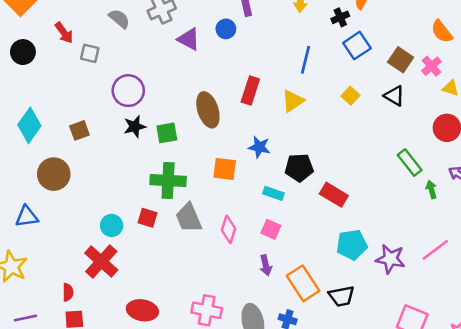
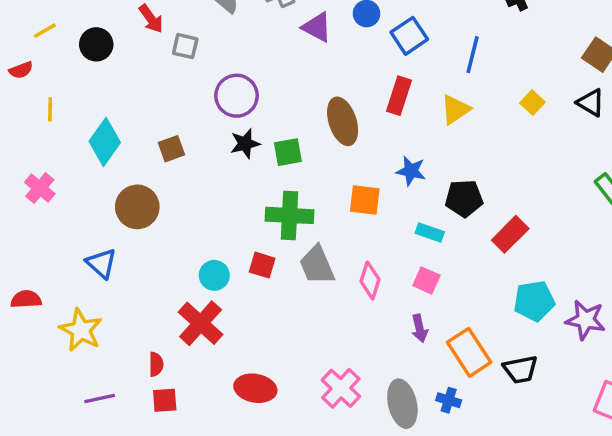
blue square: (357, 46) -> (409, 36), moved
red rectangle: (334, 195) -> (510, 234), turned -76
blue triangle: (27, 216) -> (101, 263), turned 50
pink cross: (207, 310) -> (341, 388), turned 32

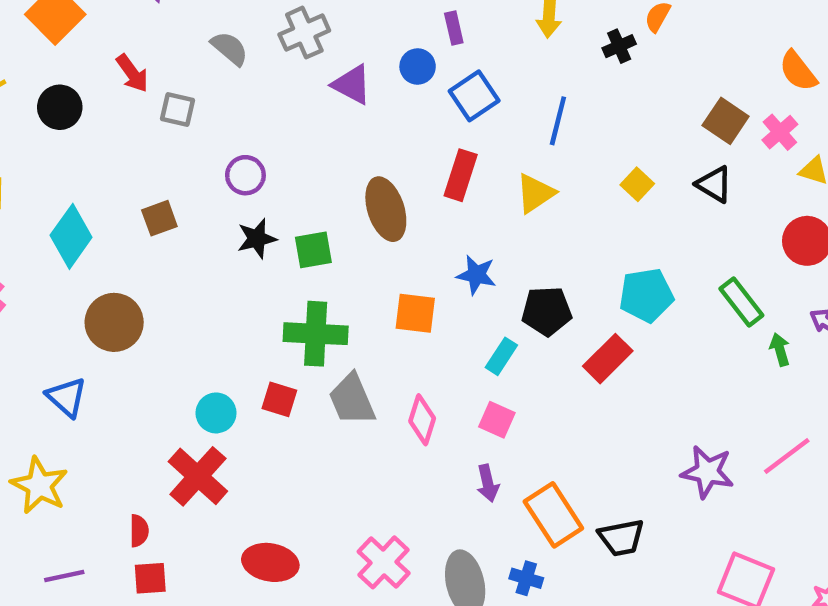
purple circle: (236, 96) -> (245, 175), size x0.7
brown square: (171, 149) -> (159, 218), moved
cyan rectangle: (430, 233) -> (501, 356), turned -76
cyan pentagon: (534, 301) -> (646, 295), moved

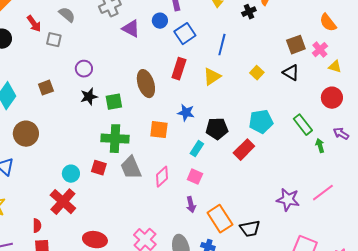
gray semicircle: (230, 48) -> (67, 15), moved
brown square: (726, 121) -> (296, 45), turned 36
pink diamond: (422, 420) -> (162, 177), turned 30

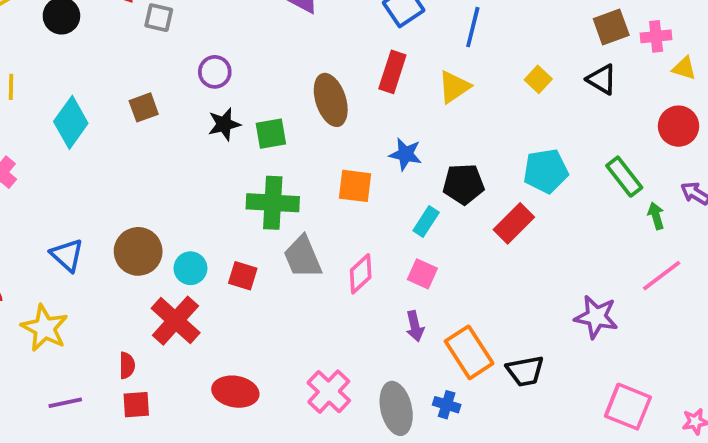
pink cross: (320, 50) -> (656, 36), turned 35
brown circle: (26, 134) -> (138, 251), moved
red square: (99, 168) -> (243, 276), moved
pink line: (323, 193) -> (662, 276), moved

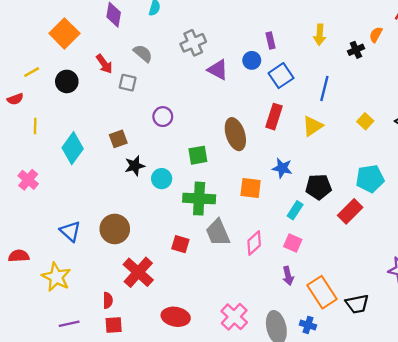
black star: (224, 124) -> (135, 166), moved
cyan circle: (190, 268) -> (162, 179), moved

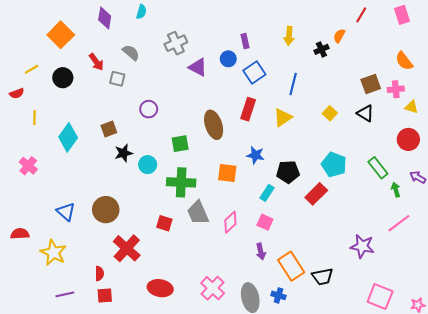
cyan pentagon: (370, 179) -> (334, 165), turned 30

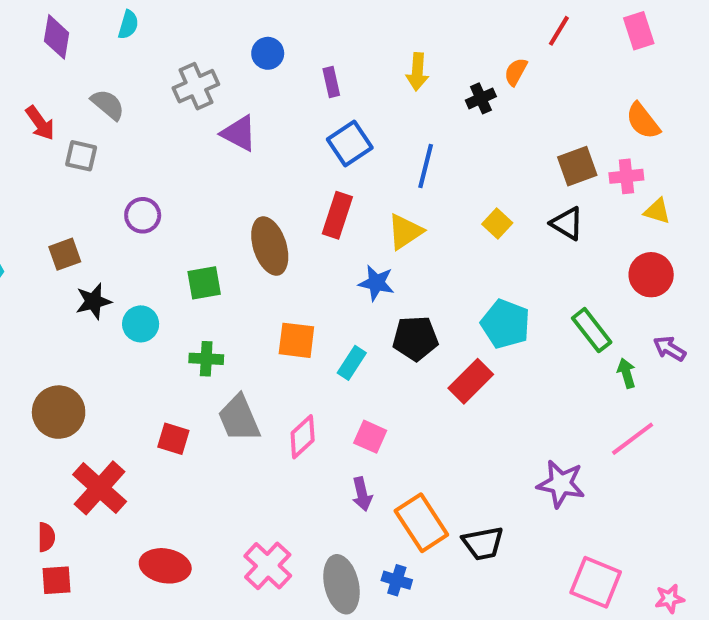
blue circle: (228, 59) -> (268, 53), moved
blue star: (255, 155) -> (376, 283), moved
green cross: (181, 182) -> (206, 359), size x0.6
cyan rectangle: (267, 193) -> (352, 363), moved

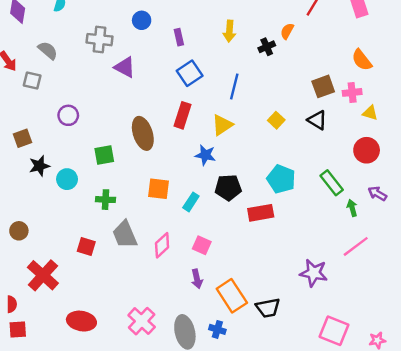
gray cross: (196, 86) -> (99, 40), turned 30
red rectangle: (471, 381) -> (261, 213), turned 35
brown circle: (59, 412) -> (19, 231), size x0.6

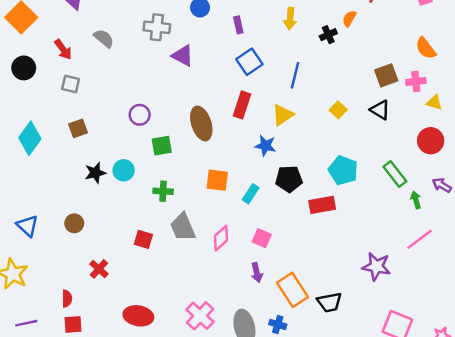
gray square: (32, 80) -> (71, 84), moved
purple circle: (68, 115) -> (140, 115), moved
black star: (39, 166) -> (95, 173), moved
red cross: (43, 275) -> (99, 269), size x0.6

